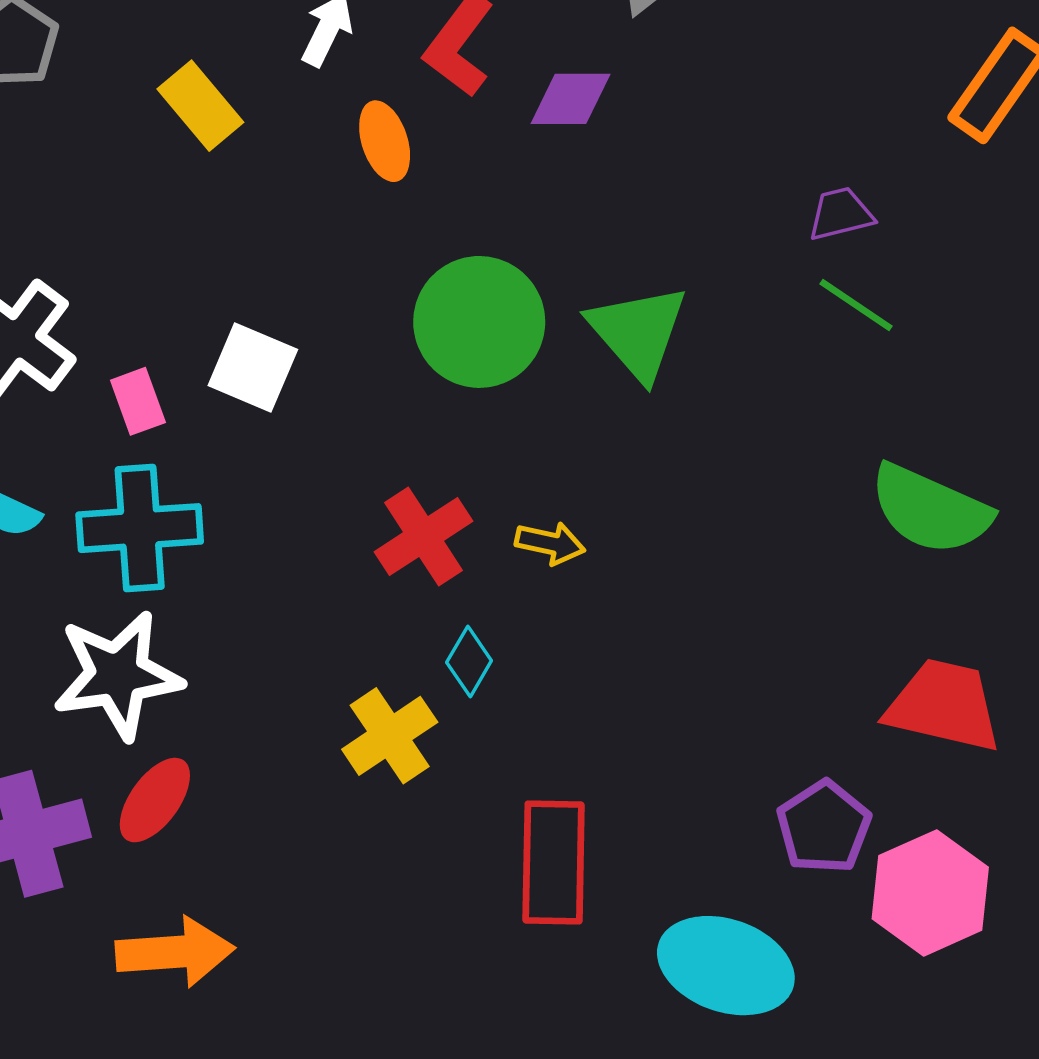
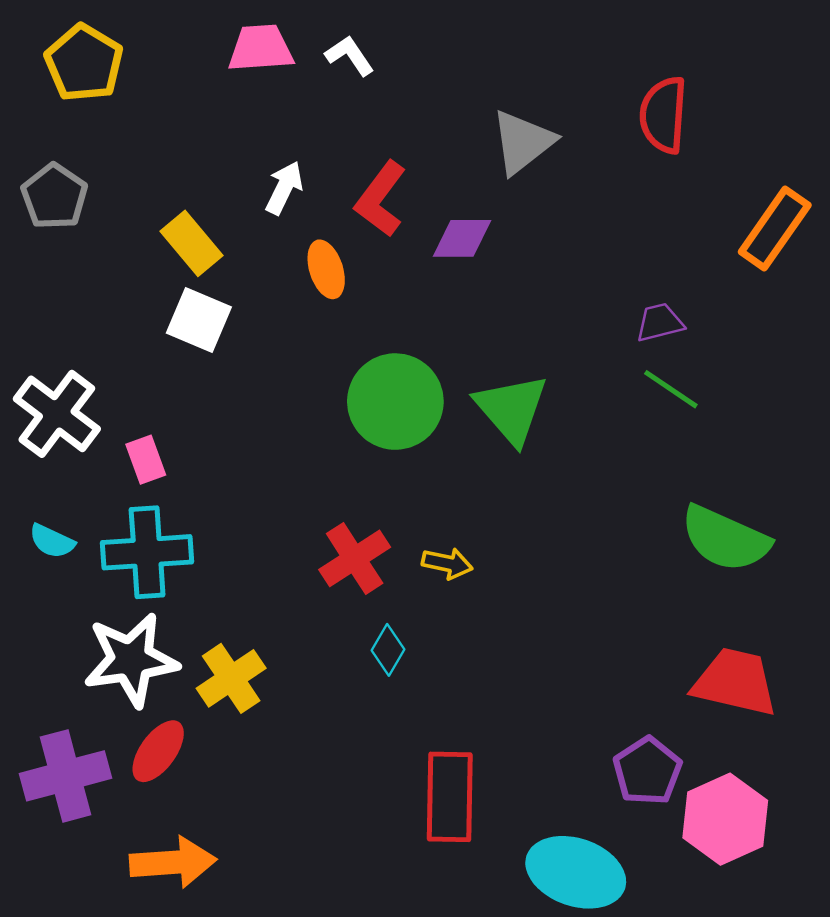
white square: (253, 368) -> (199, 320), moved
yellow cross: (390, 736) -> (231, 678), moved

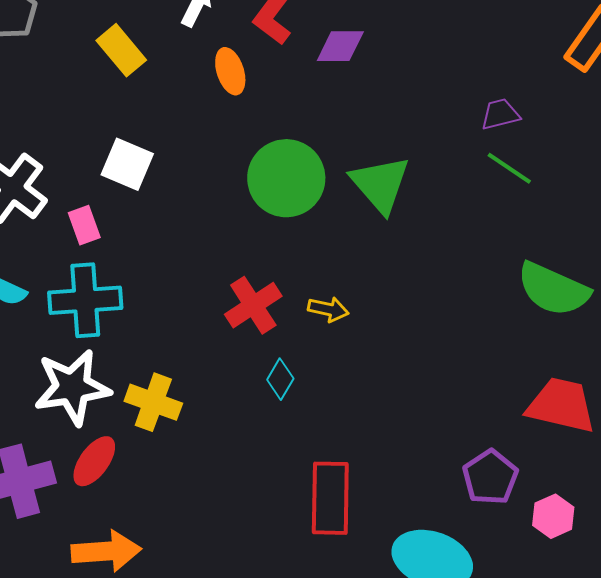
white square: (199, 320) -> (127, 164), moved
yellow cross: (231, 678) -> (153, 402), turned -36
pink hexagon: (725, 819) -> (553, 516), size x0.6

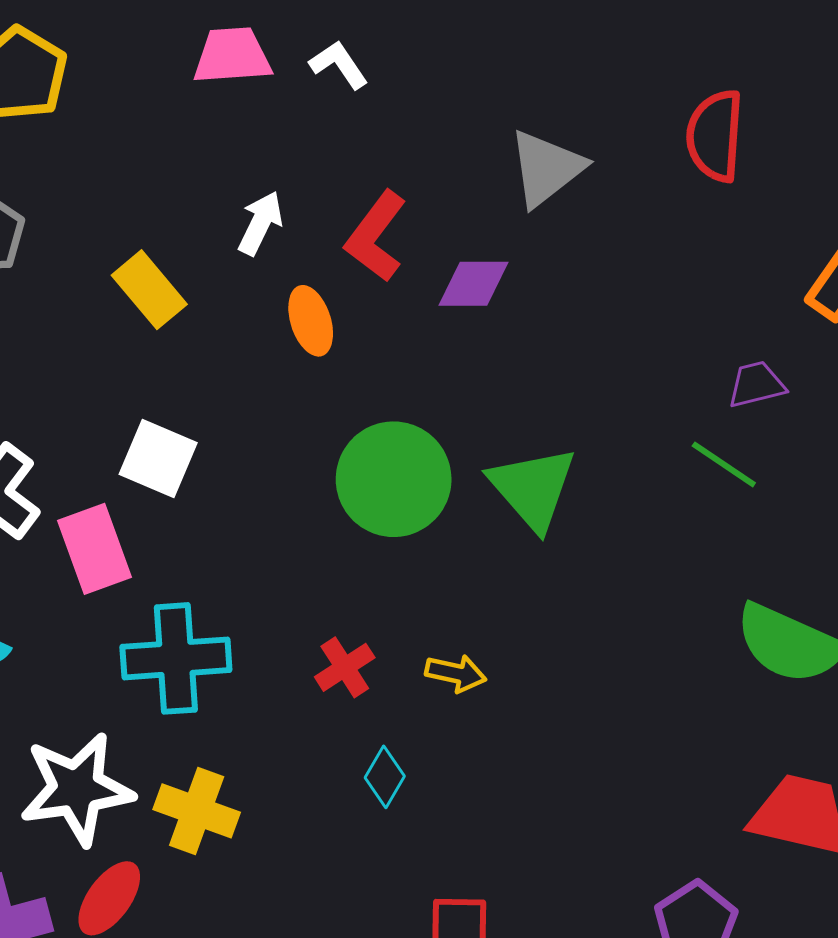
purple trapezoid: (500, 114) -> (756, 384), moved
pink rectangle: (84, 225) -> (94, 549), size x1.5
cyan cross: (85, 300) -> (176, 658), moved
red cross: (253, 305) -> (345, 667), size x0.7

